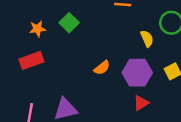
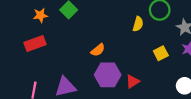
yellow semicircle: (147, 39) -> (138, 24), turned 40
purple hexagon: (137, 73) -> (108, 75), moved

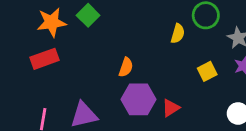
orange star: (40, 15) -> (52, 22), size x1.5
orange semicircle: (98, 50) -> (126, 67), turned -32

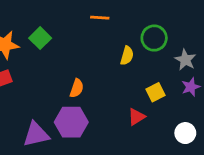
purple hexagon: (138, 99) -> (71, 122), moved
red triangle: (171, 108) -> (136, 117), moved

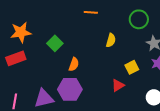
green square: (40, 38) -> (55, 43), moved
green circle: (154, 38) -> (139, 19), moved

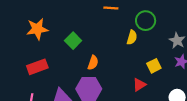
green circle: (139, 19) -> (146, 21), moved
red rectangle: (16, 58) -> (37, 67), moved

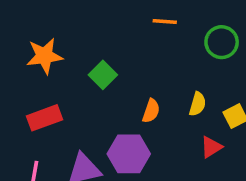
yellow semicircle: (132, 37) -> (197, 104), moved
orange semicircle: (93, 63) -> (151, 111), moved

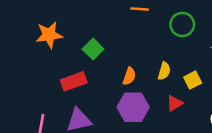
red rectangle: (45, 118) -> (74, 81), moved
purple hexagon: (129, 154) -> (133, 107), moved

